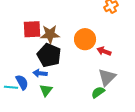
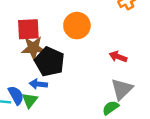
brown star: (50, 34) -> (33, 48), moved
orange circle: (85, 39) -> (77, 26), moved
green triangle: (46, 90) -> (30, 100), moved

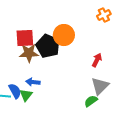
red arrow: (118, 57) -> (97, 60), turned 96
black pentagon: (50, 62) -> (48, 46), moved

